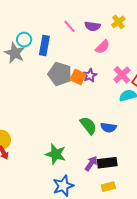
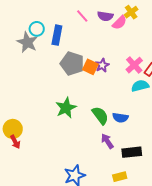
pink semicircle: (103, 47) -> (120, 23), moved
green star: (56, 154) -> (66, 108), moved, turned 30
purple arrow: (91, 163) -> (107, 141), moved, turned -70
black rectangle: (107, 163) -> (132, 152), moved

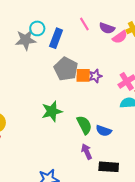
gray star: (27, 42) -> (26, 40), turned 30
orange square: (90, 67) -> (83, 75), turned -35

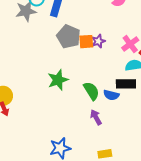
black rectangle: (109, 167) -> (126, 84), moved

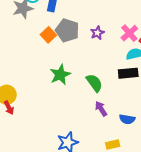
orange square: (86, 42) -> (48, 35), moved, turned -35
blue semicircle: (111, 95) -> (127, 119), moved

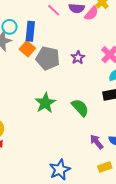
orange square: (48, 35) -> (27, 49), moved
purple arrow: (101, 109) -> (97, 142), moved

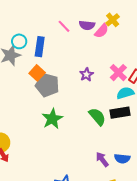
orange square: (27, 49) -> (37, 73), moved
gray pentagon: (48, 58) -> (47, 85), moved
green semicircle: (80, 108) -> (97, 117), moved

